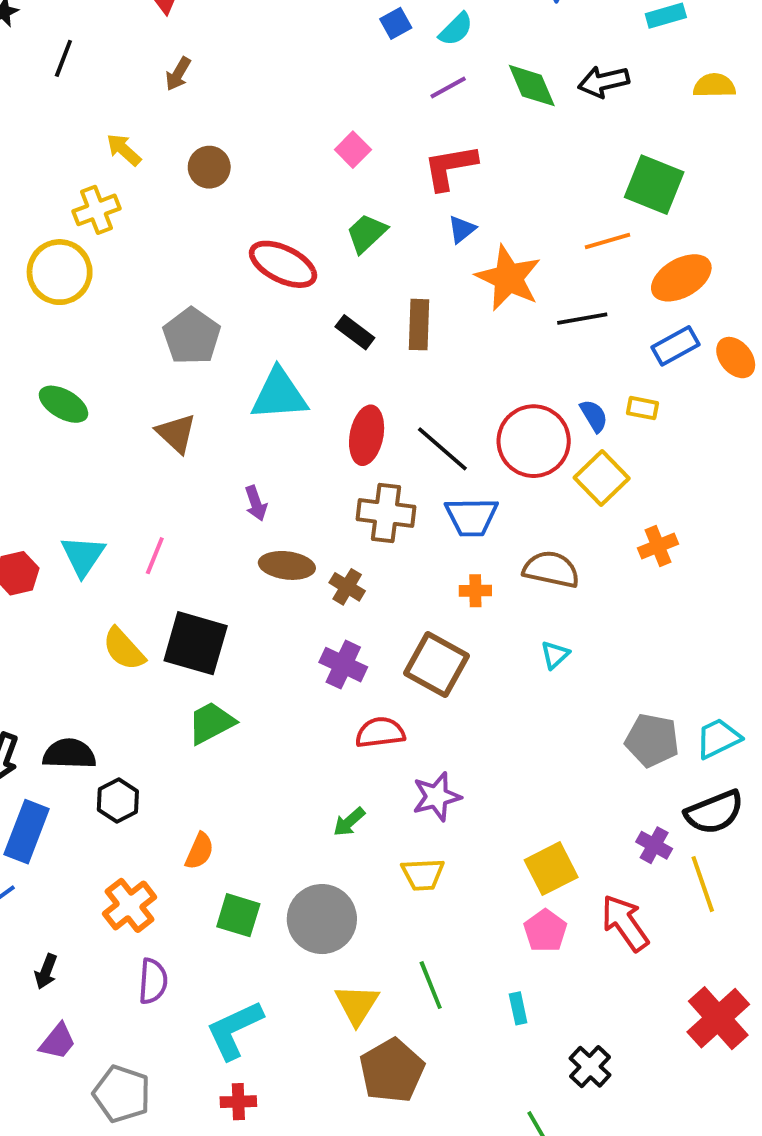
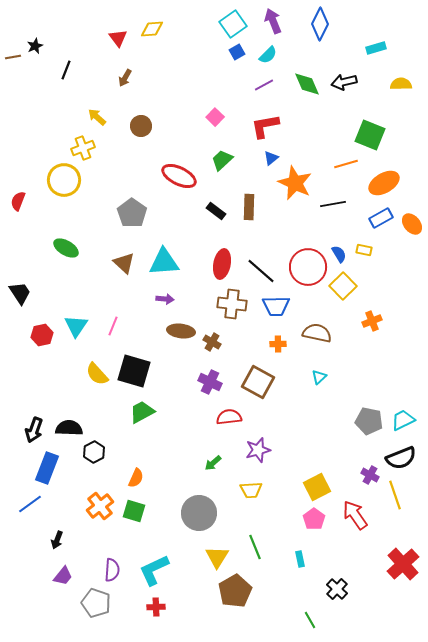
cyan triangle: (279, 394) -> (164, 262), moved
purple arrow: (256, 503) -> (165, 299), turned -66
green square: (238, 915) -> (134, 511), moved
purple semicircle: (153, 981) -> (112, 570), moved

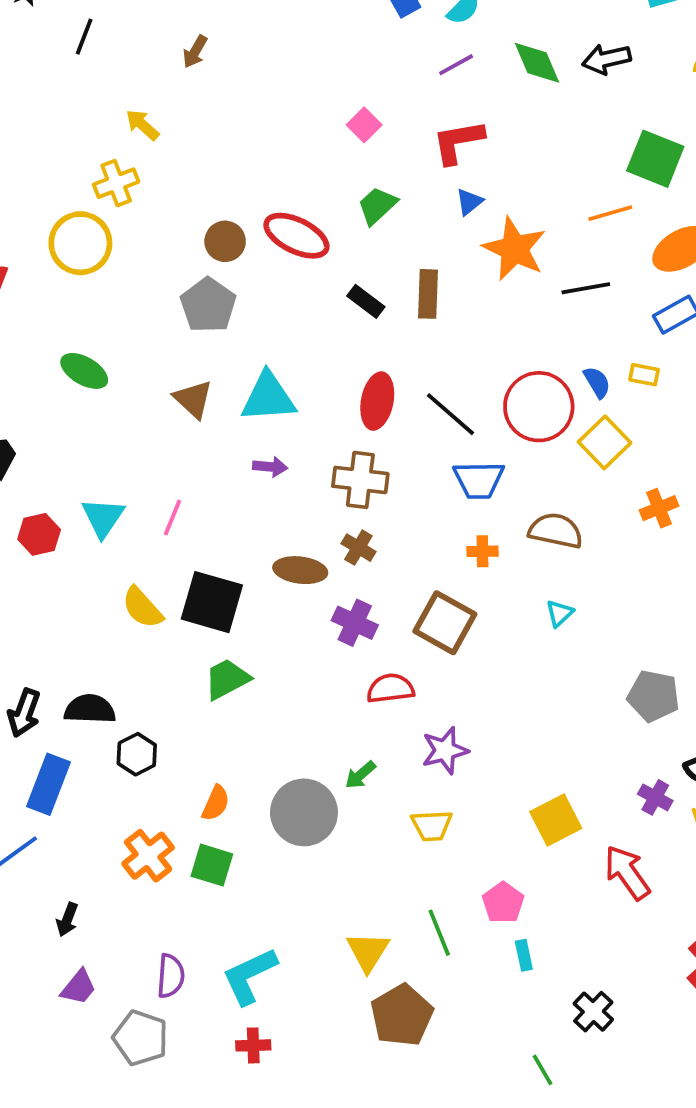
brown circle: (141, 126) -> (225, 241), moved
brown cross: (232, 304) -> (360, 480), moved
brown ellipse: (181, 331) -> (300, 570), moved
gray circle: (199, 513) -> (304, 812), moved
pink pentagon: (314, 519) -> (503, 903), moved

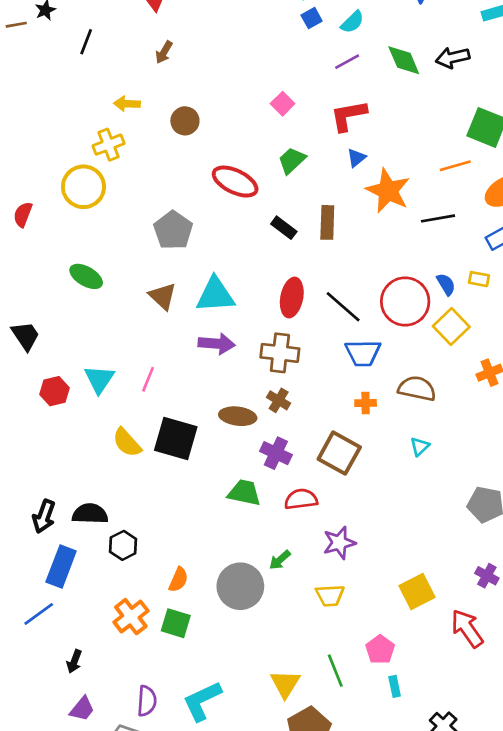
yellow arrow: (142, 125) -> (127, 104), turned -40
brown circle: (225, 241) -> (185, 121), moved
purple arrow: (270, 467) -> (217, 344), size x1.5
green trapezoid: (227, 679) -> (244, 493), moved, turned 40

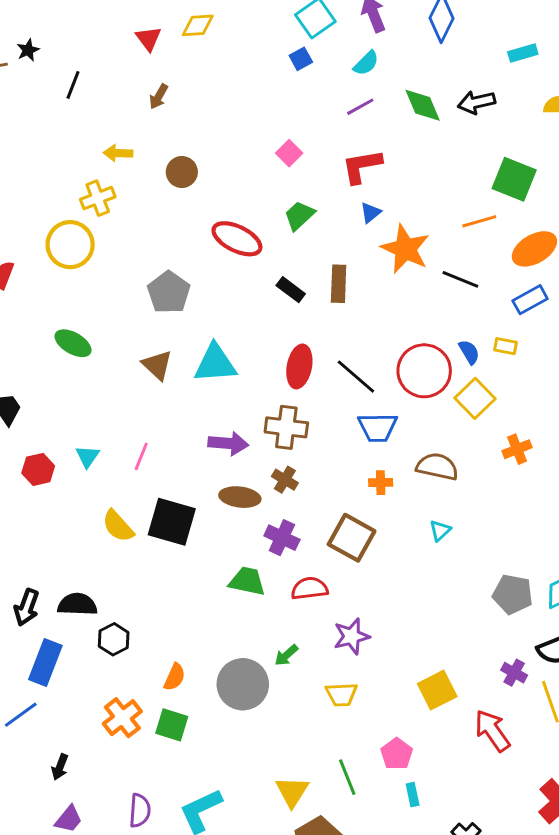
blue square: (312, 18) -> (301, 59), moved
black line: (438, 218) -> (460, 279), turned 32
purple arrow: (217, 344) -> (228, 443), moved
cyan triangle: (99, 379) -> (88, 456), size x0.7

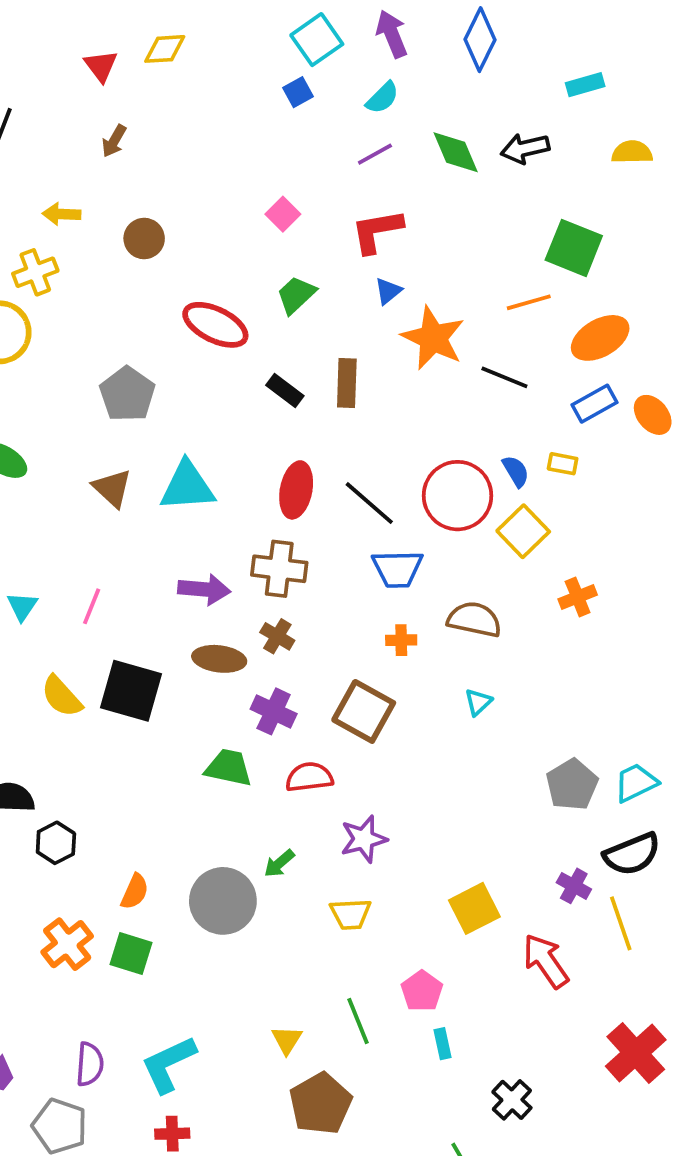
gray pentagon: (513, 594) -> (572, 785), turned 30
yellow triangle: (292, 792) -> (287, 1040), size x0.7

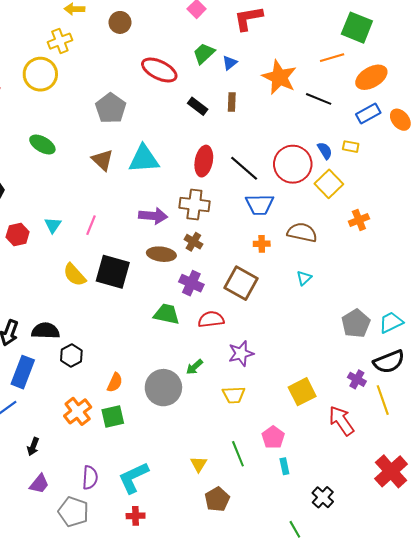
blue triangle: (388, 291) -> (230, 63), moved
brown rectangle: (347, 383) -> (232, 102), size x0.7
green square: (131, 953) -> (113, 417), turned -30
brown pentagon: (321, 1104) -> (217, 499), size x0.7

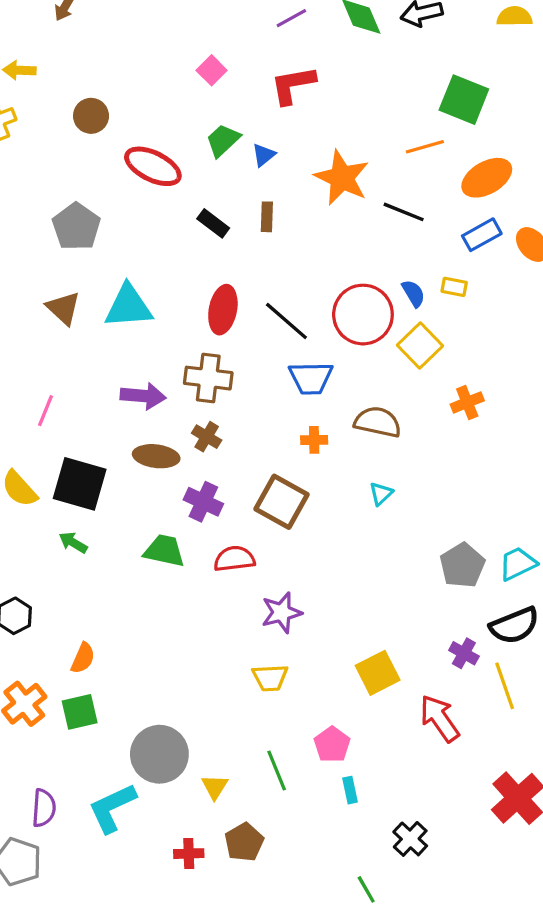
brown circle: (120, 22) -> (91, 116), moved
green arrow: (194, 367) -> (73, 543), moved, turned 72
gray circle: (163, 388) -> (159, 754), moved
red cross: (136, 516) -> (189, 854), moved

